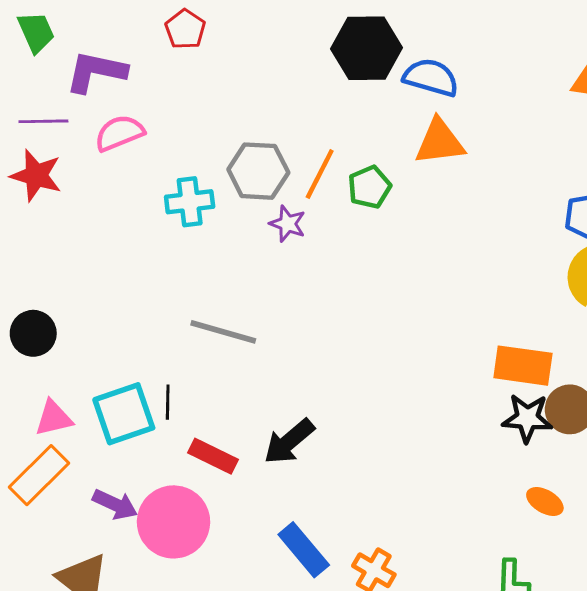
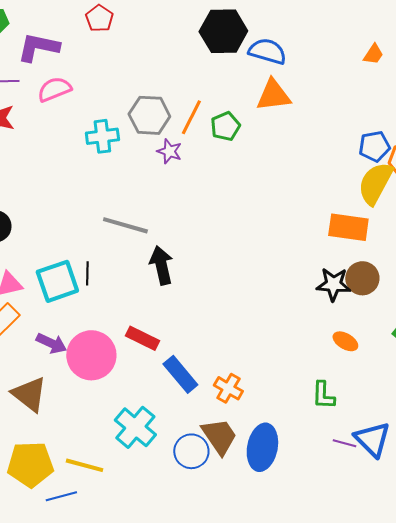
orange rectangle: (523, 366) -> (348, 227), moved
black arrow: (289, 442) -> (161, 265), moved, turned 117
red rectangle: (213, 456) -> (142, 338), moved

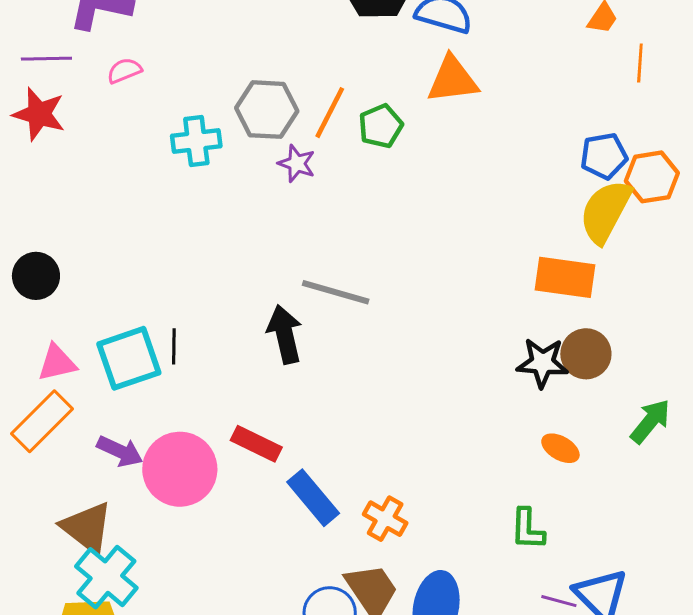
pink semicircle: (54, 89) -> (124, 71), size x0.7
gray line: (125, 225) -> (336, 292), moved
cyan cross: (135, 427) -> (106, 577), moved

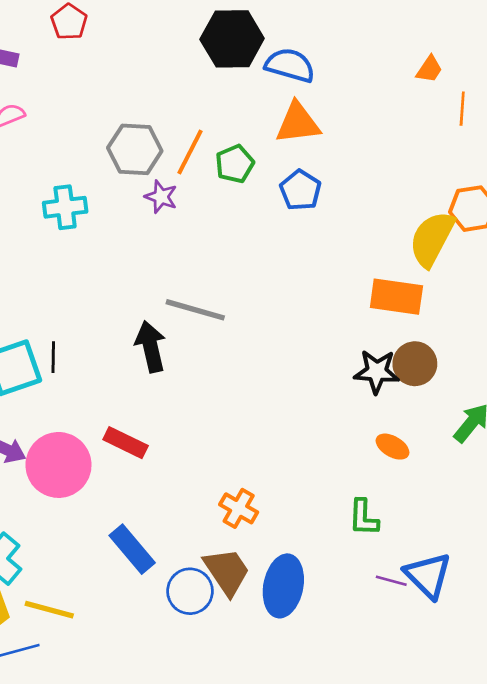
cyan cross: (196, 141) -> (65, 207), moved
blue pentagon: (604, 156) -> (300, 190), moved, turned -30
blue rectangle: (313, 498) -> (132, 549), moved

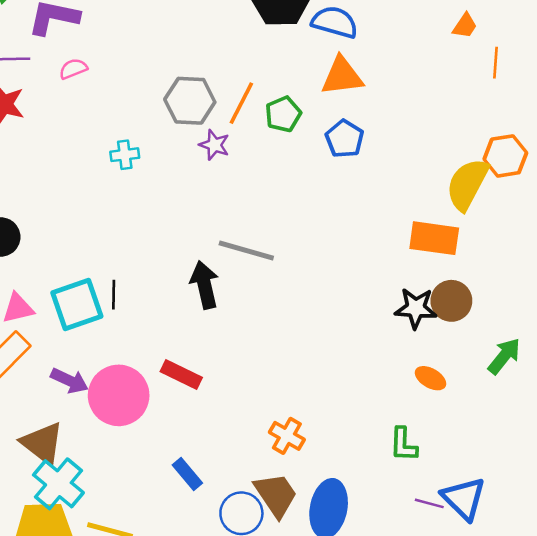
cyan cross: (65, 207) -> (125, 155), size x0.7
blue rectangle: (132, 549) -> (187, 474), size x0.7

